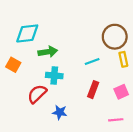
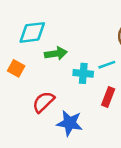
cyan cross: (54, 76) -> (83, 73), moved
blue star: (60, 112) -> (70, 123), size x1.5

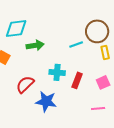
cyan line: (107, 65) -> (76, 44), moved
cyan cross: (83, 73) -> (57, 72), moved

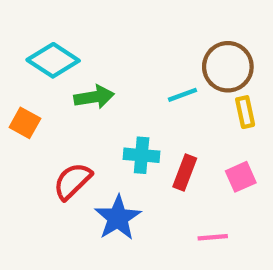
cyan diamond: (16, 28) -> (53, 60), turned 40
blue star: (46, 101) -> (118, 218), turned 30
pink line: (98, 108) -> (213, 237), moved

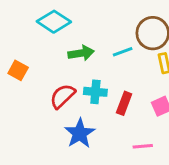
cyan diamond: (53, 60) -> (54, 22), moved
green arrow: (94, 97) -> (81, 53), moved
red semicircle: (72, 181) -> (62, 96), moved

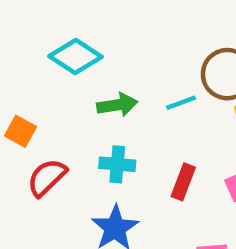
cyan cross: (95, 92) -> (117, 164), moved
red semicircle: (62, 96) -> (47, 177), moved

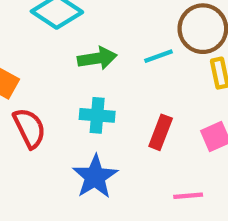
red semicircle: (47, 177) -> (29, 128), turned 108

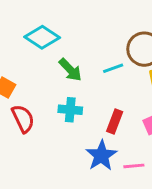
green arrow: (97, 58) -> (70, 70), turned 55
blue star: (95, 177) -> (101, 156), moved

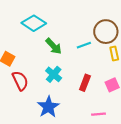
cyan cross: (70, 110) -> (54, 74), turned 35
blue star: (101, 156) -> (48, 107), moved

